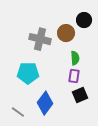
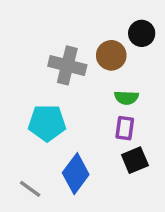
green semicircle: (75, 58) -> (126, 98), turned 96

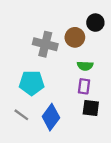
black square: (135, 160) -> (91, 108), turned 30
gray line: (30, 189) -> (21, 115), moved

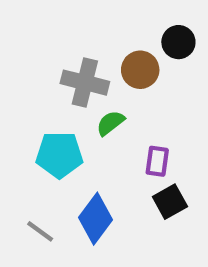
green semicircle: (85, 66) -> (110, 123), moved, turned 140
black square: (91, 108) -> (170, 202), turned -36
gray line: (21, 115) -> (40, 231), moved

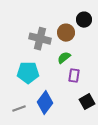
green semicircle: (110, 123) -> (64, 58), moved
black square: (170, 202) -> (87, 102), moved
gray line: (40, 231) -> (19, 109), turned -56

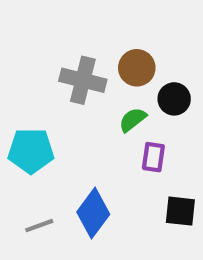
black circle: (84, 20) -> (174, 99), moved
cyan pentagon: (28, 73) -> (31, 151), moved
black square: (87, 102) -> (180, 211), turned 35

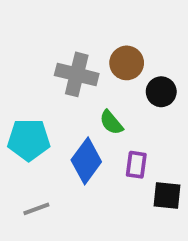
green semicircle: (133, 120) -> (111, 122), moved, turned -92
purple rectangle: (153, 157) -> (136, 165), moved
blue diamond: (93, 213) -> (86, 161), moved

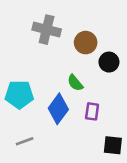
gray cross: (77, 74) -> (47, 30), moved
black square: (167, 195) -> (113, 145), moved

